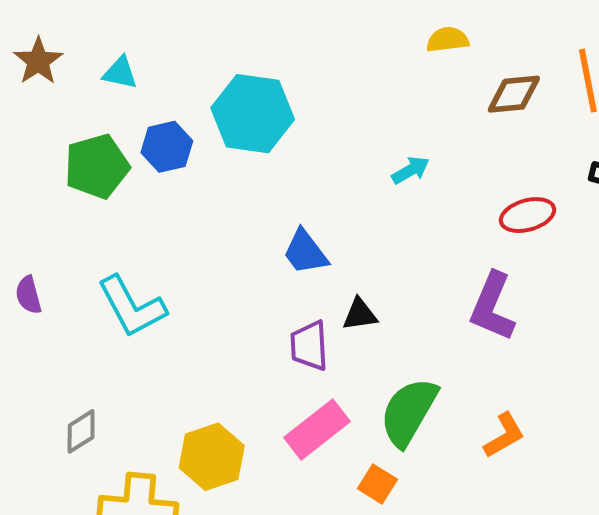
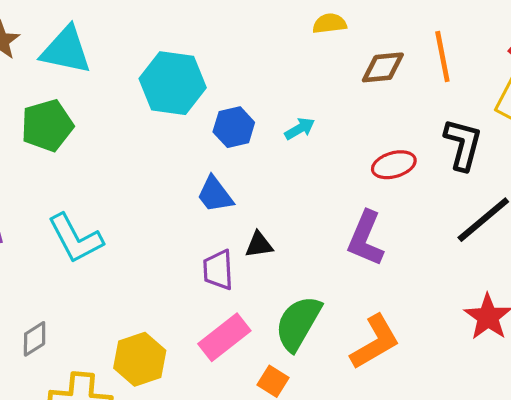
cyan triangle: (120, 73) -> (66, 50), size x1.8
blue hexagon: (167, 147) -> (234, 127), moved
orange L-shape: (504, 435) -> (375, 342), size x1.5

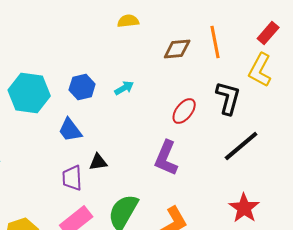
yellow semicircle: (330, 24) -> (128, 21), moved
cyan hexagon: (173, 83) -> (29, 93), moved
red ellipse: (394, 165) -> (184, 111), turned -36

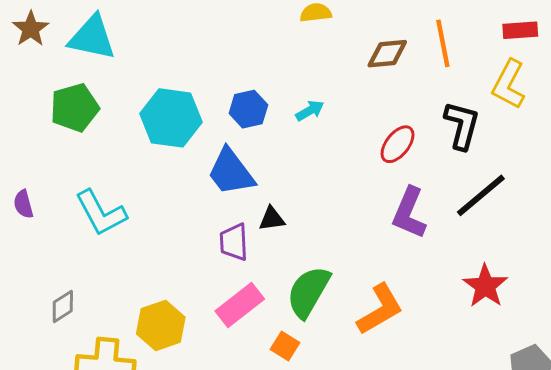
red rectangle: (268, 33) -> (520, 30), turned 45
blue trapezoid: (70, 130) -> (231, 172), size x1.4
purple L-shape: (166, 158) -> (409, 213), moved

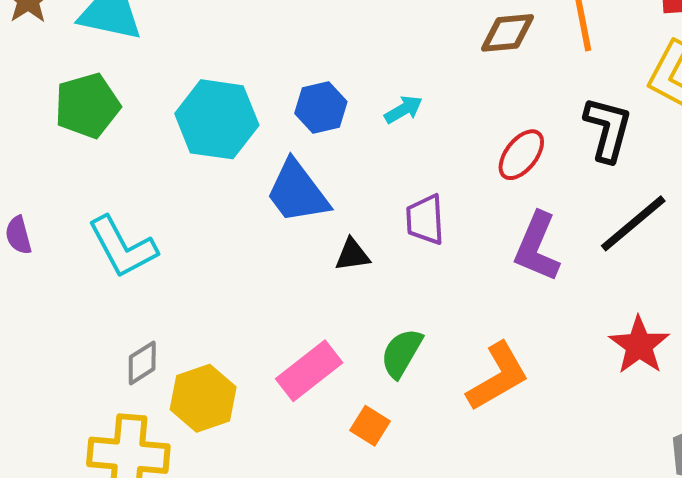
purple trapezoid: (234, 242) -> (425, 219), moved
green semicircle: (308, 292) -> (401, 353), size x0.7
gray diamond: (63, 306) -> (142, 363), moved

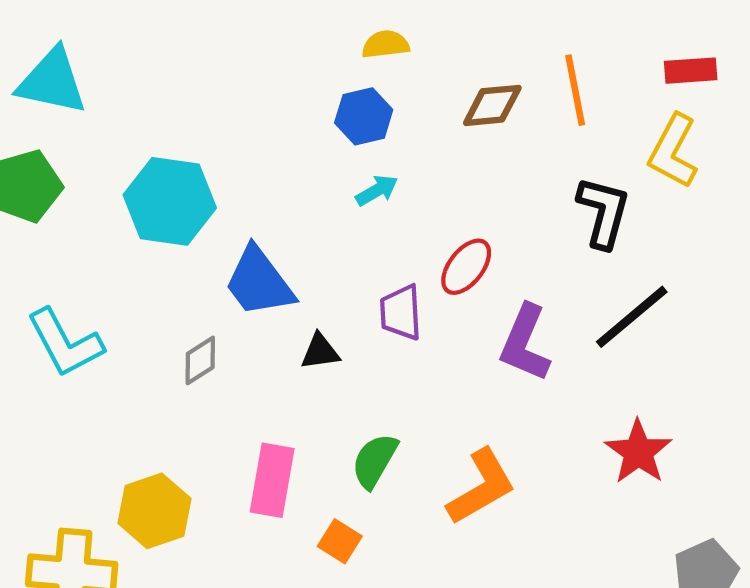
blue hexagon: (321, 108) -> (364, 116), moved
red ellipse: (521, 155) -> (466, 267), moved
gray diamond: (142, 363) -> (200, 360), moved
pink rectangle: (309, 371) -> (272, 480), turned -42

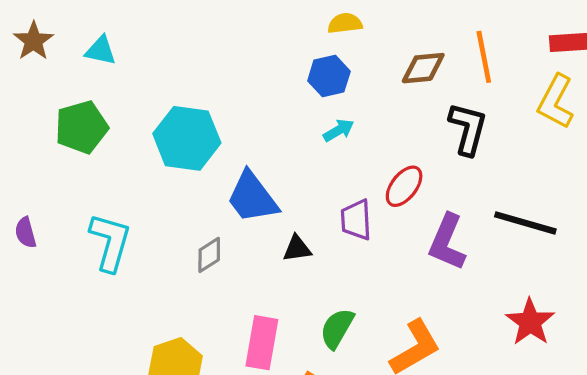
cyan triangle: (52, 81) -> (101, 51), size x0.6
black L-shape: (603, 212) -> (468, 129), moved
black line: (632, 317) -> (525, 223), turned 56
cyan L-shape: (65, 343) -> (110, 242), turned -136

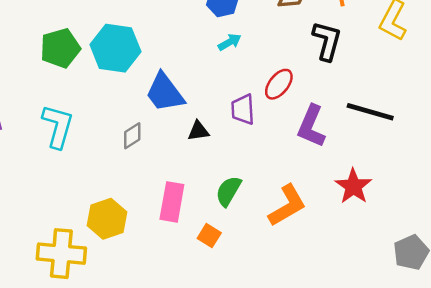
green pentagon: (81, 127) -> (60, 48), moved
red star: (530, 322) -> (353, 186), moved

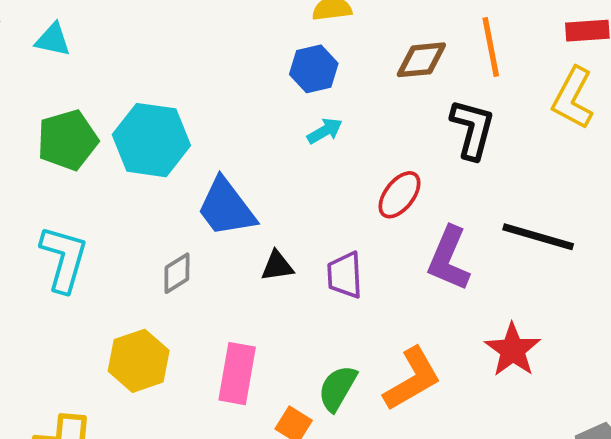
purple trapezoid: (243, 109) -> (345, 275), moved
green semicircle: (228, 191) -> (337, 388), moved
yellow hexagon: (107, 219) -> (139, 361), moved

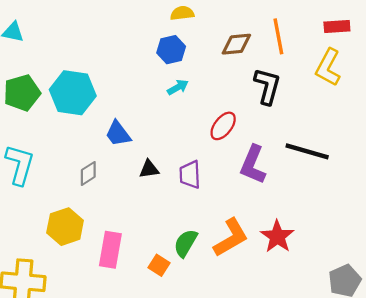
blue trapezoid: (226, 208) -> (118, 134), size x0.7
red star: (513, 350) -> (277, 237), moved
pink rectangle: (237, 374) -> (110, 250), moved

